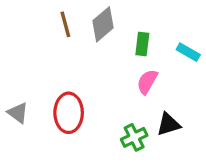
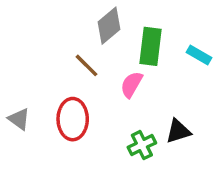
brown line: (65, 24) -> (87, 65), moved, turned -30
green rectangle: (142, 44) -> (151, 46), size x1.5
pink semicircle: (147, 82) -> (131, 84), moved

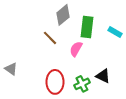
red ellipse: (73, 119) -> (55, 82), moved
black triangle: (178, 131) -> (103, 76), turned 42

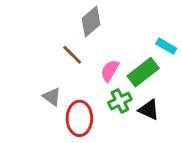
green rectangle: (87, 27) -> (143, 72), moved, turned 45
gray triangle: (11, 69) -> (52, 97), moved
green cross: (82, 84) -> (120, 101), moved

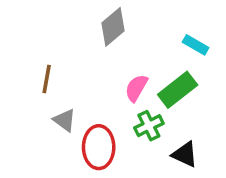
cyan rectangle: (166, 46) -> (196, 45), moved
brown line: (72, 55) -> (47, 79), moved, turned 55
black triangle: (149, 110) -> (185, 154), moved

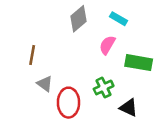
cyan rectangle: (196, 45) -> (119, 19), moved
pink semicircle: (136, 88) -> (107, 45), moved
green rectangle: (178, 90) -> (139, 63), moved, turned 48

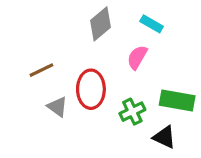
brown line: (32, 55) -> (41, 70), turned 54
green rectangle: (139, 63) -> (177, 100), moved
red ellipse: (68, 103) -> (91, 89), moved

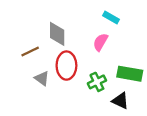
gray diamond: (100, 24) -> (57, 34), moved, turned -50

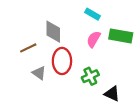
cyan rectangle: (111, 17) -> (92, 14), moved
green rectangle: (130, 74) -> (121, 36), moved

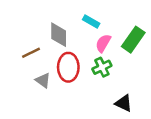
cyan rectangle: (92, 14) -> (91, 22), moved
green rectangle: (121, 36) -> (133, 40), turned -65
green cross: (90, 76) -> (102, 67), moved

